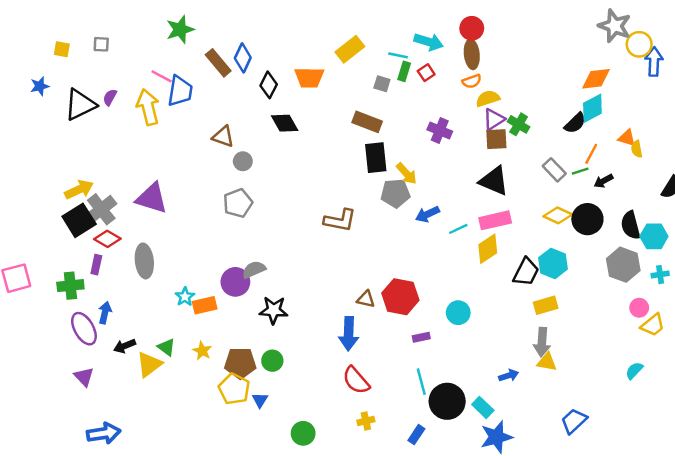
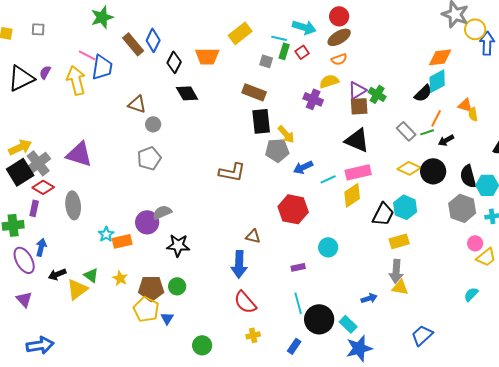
brown ellipse: (472, 54) -> (339, 37), turned 65
yellow semicircle: (488, 98) -> (329, 81), moved
red hexagon: (400, 297) -> (293, 209), moved

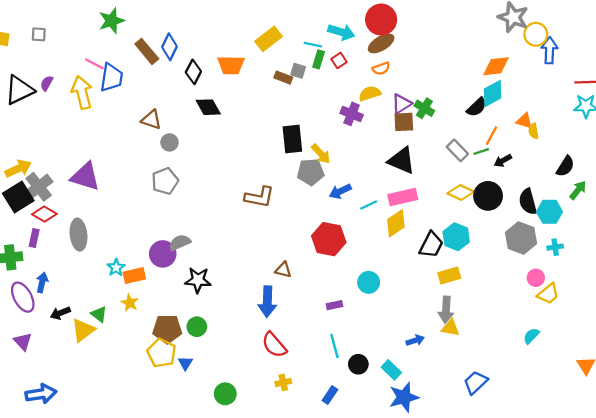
red circle: (339, 16) -> (381, 20), size x1.4
brown rectangle: (254, 92) -> (283, 78), moved, size x0.7
yellow star: (120, 278) -> (130, 303), moved
black circle: (319, 319) -> (358, 364), size x0.6

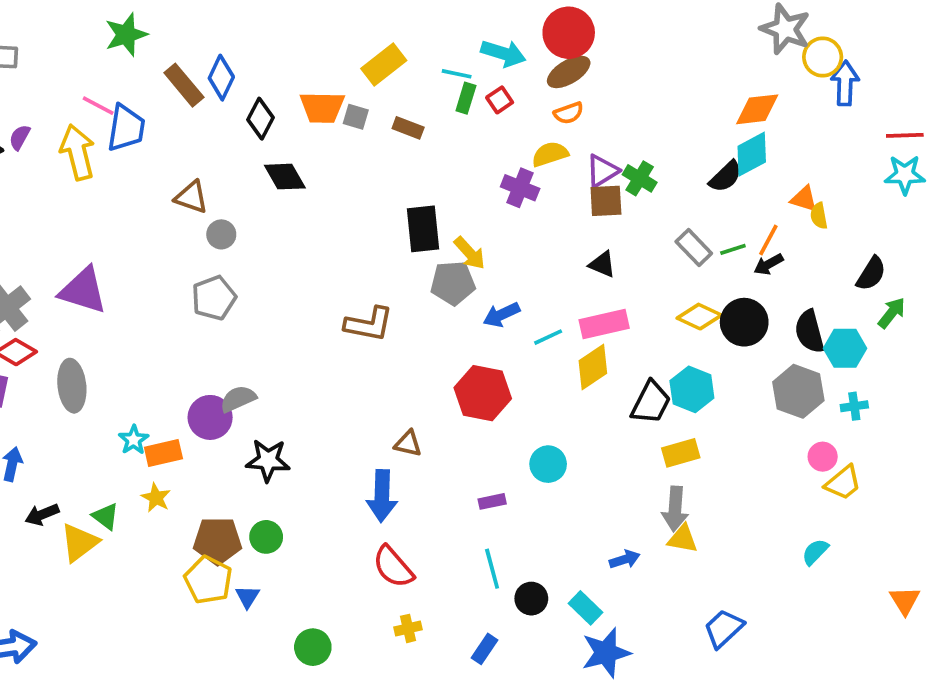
gray square: (298, 71) -> (356, 117), moved
orange line: (491, 136) -> (768, 240), moved
black triangle: (402, 161) -> (602, 264), size x0.6

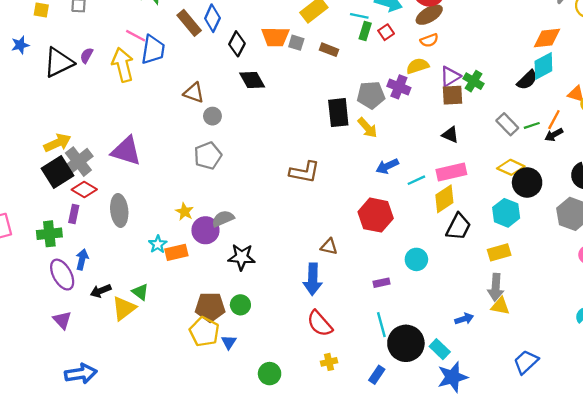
gray pentagon: (453, 283) -> (371, 95), moved
black circle: (744, 322) -> (527, 182), moved
black trapezoid: (651, 402) -> (458, 227), moved
yellow star: (156, 498) -> (185, 212), moved
black circle: (531, 599) -> (406, 343), size x1.8

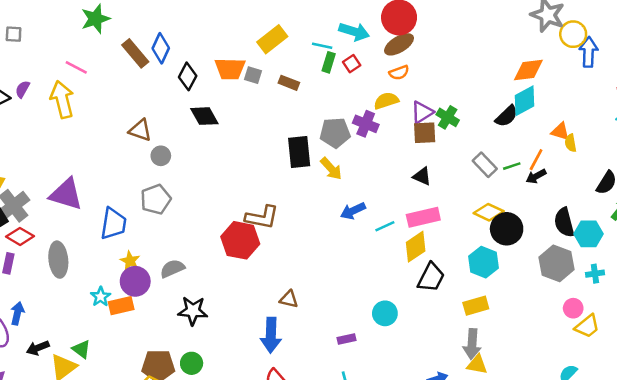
blue trapezoid: (153, 50) -> (113, 224), moved
red hexagon: (376, 215) -> (240, 240), moved
purple circle: (205, 230) -> (135, 281), moved

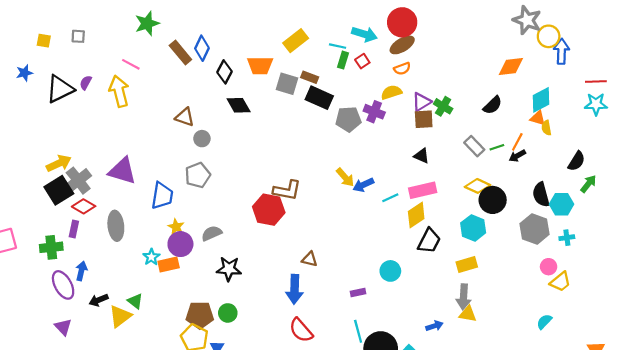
gray square: (253, 75) -> (287, 84), moved, size x1.5
cyan diamond: (525, 101) -> (541, 100), moved
black rectangle: (299, 152) -> (319, 98), moved, turned -60
yellow arrow: (331, 169) -> (345, 177), moved

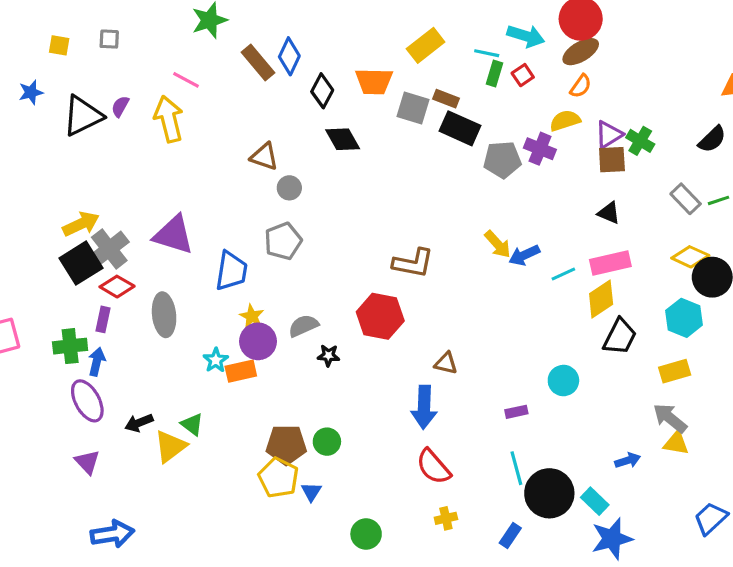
orange semicircle: (402, 69) -> (581, 86), turned -35
red hexagon: (269, 210) -> (380, 316), moved
black star: (229, 269) -> (328, 355), moved, size x0.6
blue arrow: (81, 271) -> (97, 362), moved
gray arrow: (464, 297) -> (670, 418), turned 125

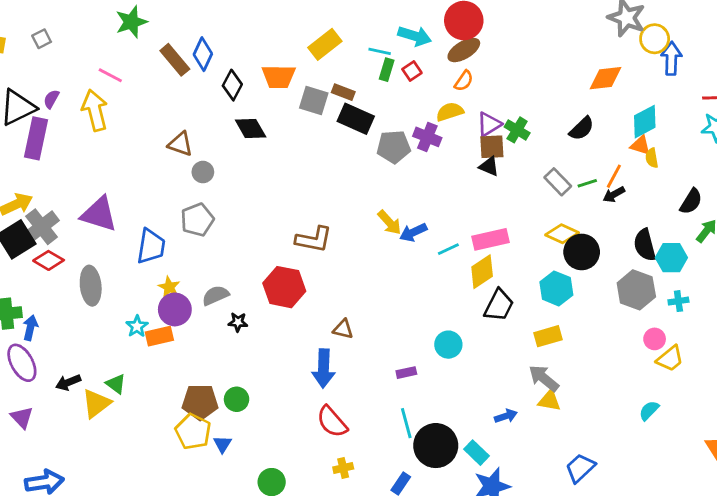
gray square: (109, 39) -> (42, 39), turned -30
black triangle: (609, 213) -> (489, 166), moved
purple rectangle: (103, 319) -> (36, 138), moved, size x1.8

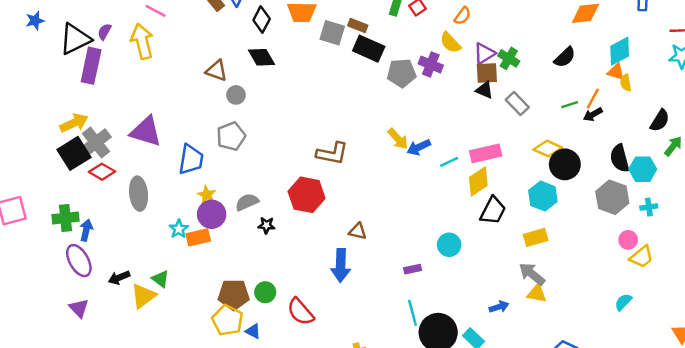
yellow semicircle: (450, 112) -> (450, 43), turned -115
black diamond: (251, 129) -> (262, 57), moved
gray rectangle: (558, 182) -> (517, 103), moved
red semicircle: (332, 422) -> (301, 312), moved
blue triangle: (223, 444) -> (253, 331), turned -35

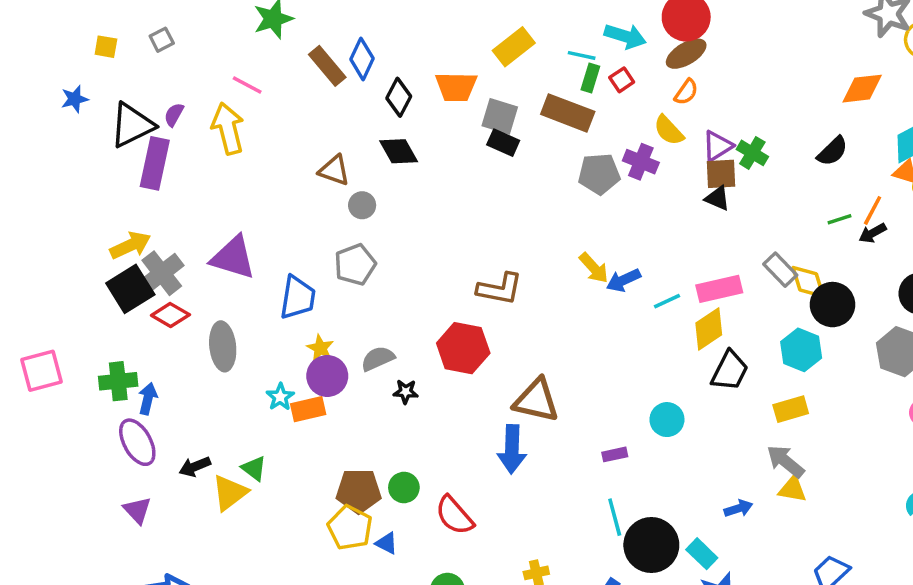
brown rectangle: (358, 26) -> (568, 113), moved, size x1.8
black rectangle: (369, 49) -> (503, 143), moved, size x0.7
gray rectangle: (517, 103) -> (780, 270), moved
yellow diamond: (548, 149) -> (808, 282), turned 48
brown triangle: (358, 231) -> (536, 400), size x1.8

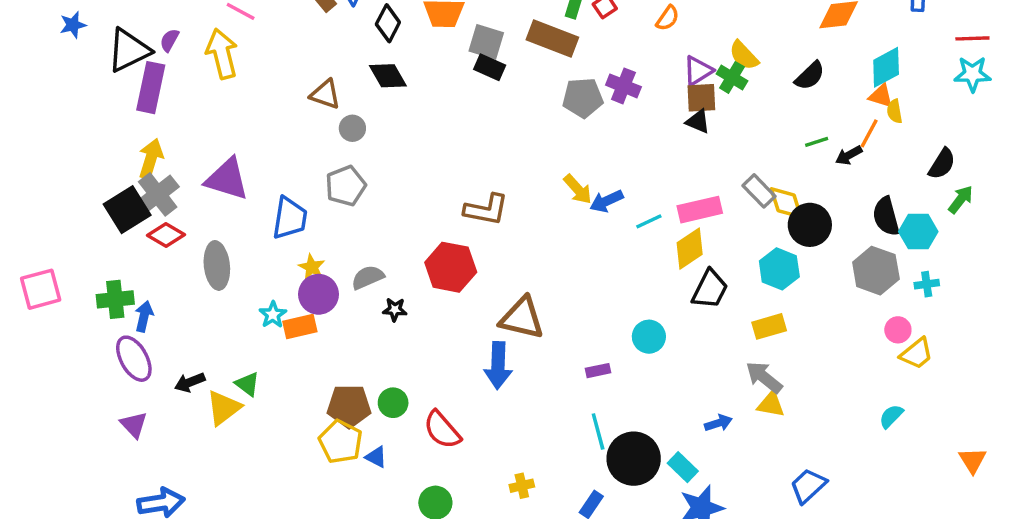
yellow semicircle: (669, 130) -> (744, 55), moved
orange line: (873, 210) -> (869, 133), moved
yellow arrow: (130, 245) -> (151, 159), moved, turned -48

